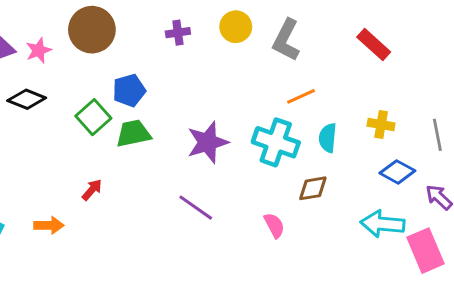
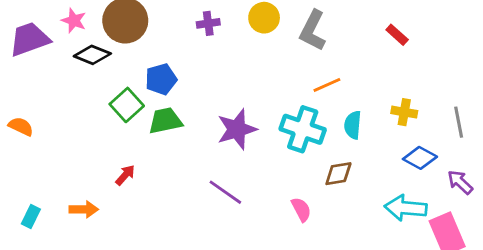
red rectangle: (374, 44) -> (397, 35), size x0.7
pink star: (39, 50) -> (74, 21), moved, turned -30
black diamond: (27, 99) -> (92, 55), moved

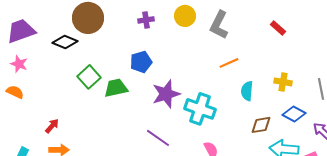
pink star: (74, 21) -> (19, 64), moved
blue pentagon: (161, 79) -> (141, 62), moved
cyan cross: (303, 129) -> (200, 109), moved
brown diamond: (338, 174) -> (261, 125), moved
red arrow: (125, 175) -> (52, 126), moved

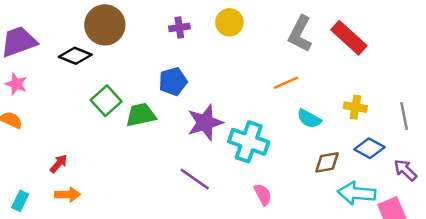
gray L-shape: (219, 25) -> (300, 34), moved
red rectangle: (278, 28) -> (349, 38), size x1.8
cyan semicircle: (247, 91) -> (309, 119), turned -66

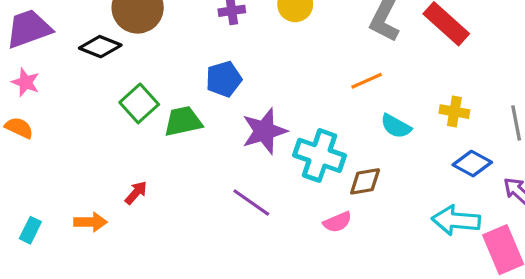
brown diamond: (327, 162) -> (365, 181), moved
red arrow: (59, 164) -> (136, 193), moved
pink semicircle: (263, 194) -> (337, 222), turned 95

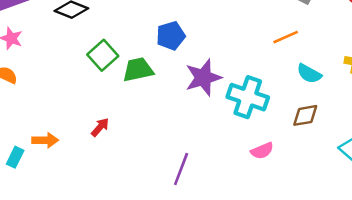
brown diamond: (365, 181) -> (305, 115), moved
purple line: (251, 203) -> (181, 169), moved, turned 76
orange arrow: (90, 222) -> (45, 140), moved

